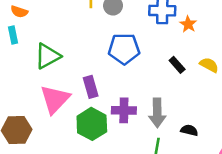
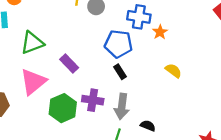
blue pentagon: (124, 49) -> (118, 44), moved
black rectangle: (177, 65) -> (120, 72), moved
purple rectangle: (91, 87) -> (69, 63), moved, turned -36

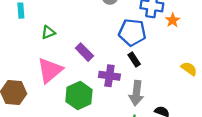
green triangle: (32, 43) -> (48, 32), size x0.6
yellow semicircle: (173, 71) -> (189, 69), moved
purple cross: (93, 100) -> (109, 76), moved

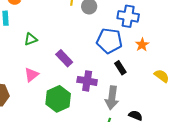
orange star: (173, 20) -> (142, 45), moved
black rectangle: (134, 60) -> (120, 68), moved
pink triangle: (50, 70) -> (31, 75), size x0.6

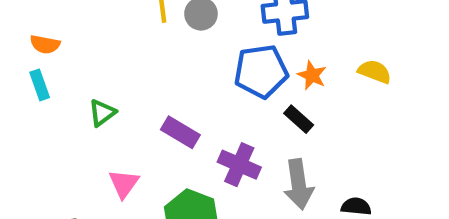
orange star: (142, 45) -> (312, 75), moved
yellow semicircle: (162, 76) -> (375, 72), moved
purple cross: (87, 81) -> (239, 165), turned 30

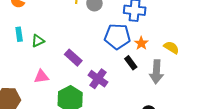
cyan rectangle: (40, 85) -> (19, 34), moved
pink triangle: (124, 184) -> (41, 77), turned 35
gray arrow: (299, 184) -> (156, 72), moved

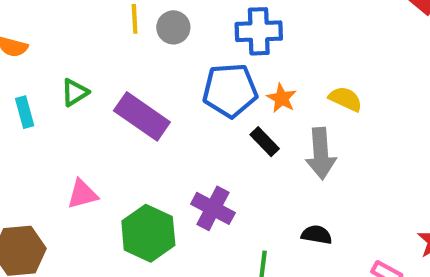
green triangle: (38, 41) -> (75, 92), moved
purple rectangle: (73, 58) -> (142, 116), moved, size x1.4
purple cross: (98, 79) -> (213, 208), moved

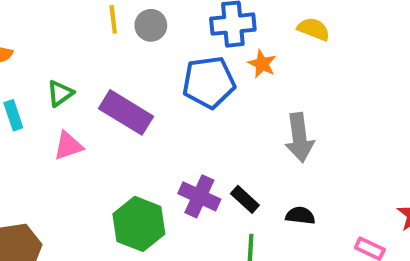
orange star: (282, 98) -> (262, 64), moved
yellow semicircle: (345, 99) -> (314, 29), moved
black rectangle: (265, 142) -> (245, 199), moved
pink triangle: (82, 194) -> (68, 146), moved

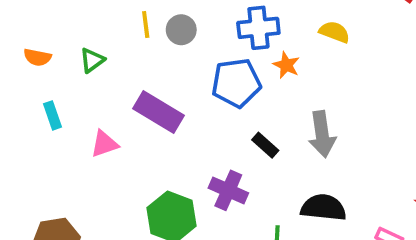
green triangle: (60, 93) -> (92, 60), moved
black rectangle: (245, 199) -> (265, 145), moved
black semicircle: (300, 216) -> (323, 208), size x1.6

